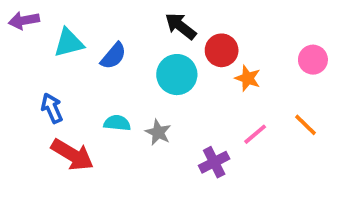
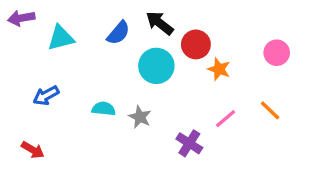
blue semicircle: (113, 56) -> (118, 33), moved
blue arrow: (52, 108) -> (46, 96), turned -95
red arrow: (72, 155) -> (33, 150), moved, size x0.6
purple cross: (214, 162) -> (189, 143), turned -30

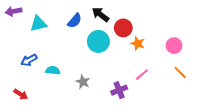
pink circle: (277, 53) -> (174, 46), moved
cyan semicircle: (104, 109) -> (53, 70), moved
orange line: (270, 110) -> (180, 72), moved
gray star: (140, 117) -> (83, 82), moved
purple cross: (189, 143) -> (119, 90), turned 35

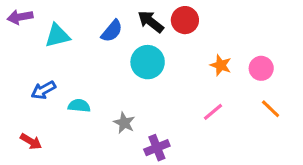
red circle: (123, 28) -> (185, 20), moved
orange star: (138, 43) -> (221, 65), moved
purple cross: (119, 90) -> (157, 148), moved

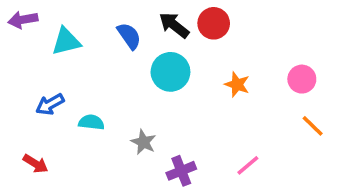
blue semicircle: (112, 31) -> (129, 36), turned -75
orange star: (221, 65) -> (237, 84), moved
pink line: (213, 112) -> (248, 165), moved

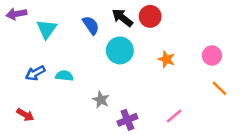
cyan triangle: (66, 41) -> (47, 29), turned -40
cyan semicircle: (91, 122) -> (64, 76), moved

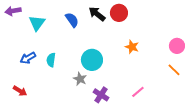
cyan circle: (120, 50) -> (92, 60), moved
pink circle: (212, 55) -> (177, 46), moved
cyan semicircle: (64, 76) -> (51, 60), turned -88
purple cross: (127, 120) -> (101, 95), turned -35

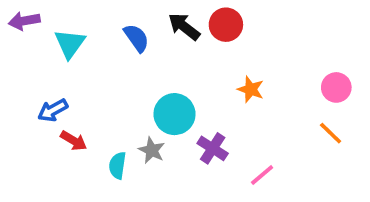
cyan semicircle: (51, 60) -> (117, 165), moved
red arrow: (20, 91) -> (74, 141), moved
purple cross: (101, 95) -> (213, 148), moved

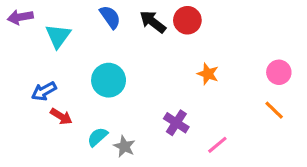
blue semicircle: (136, 38) -> (110, 17), moved
cyan circle: (175, 114) -> (109, 80), moved
gray star: (152, 150) -> (124, 146), moved
cyan semicircle: (117, 165) -> (98, 137), turned 40

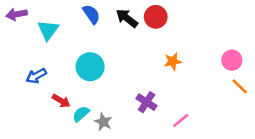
orange star: (208, 74) -> (173, 61), turned -30
orange line: (274, 110) -> (240, 86), moved
red arrow: (61, 116) -> (61, 101), moved

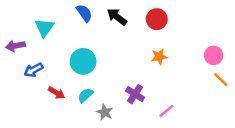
purple arrow: (17, 14) -> (15, 46), moved
red circle: (156, 17) -> (157, 19), moved
cyan semicircle: (81, 114) -> (85, 95), moved
gray star: (103, 122) -> (105, 112), moved

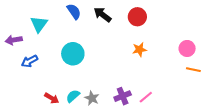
orange line: (221, 80) -> (193, 70), turned -32
red arrow: (56, 93) -> (52, 98), moved
purple cross: (135, 94) -> (123, 96), moved, turned 35
cyan semicircle: (85, 95) -> (73, 96), moved

